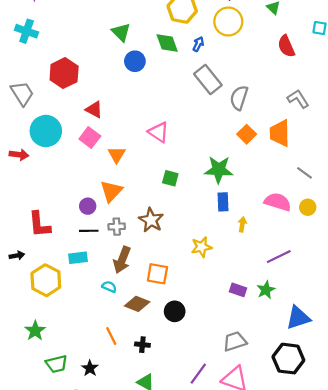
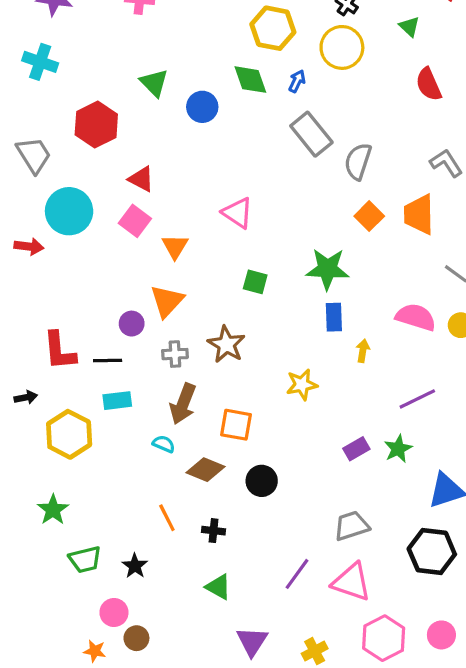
green triangle: (121, 32) -> (154, 83), moved
black line: (89, 231) -> (108, 360), moved
purple rectangle: (238, 290) -> (356, 449), turned -49

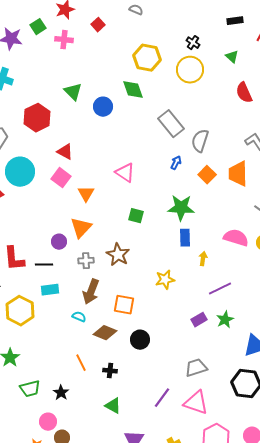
blue arrow: (297, 81) -> (176, 163), moved
purple line: (417, 399) -> (220, 289), moved

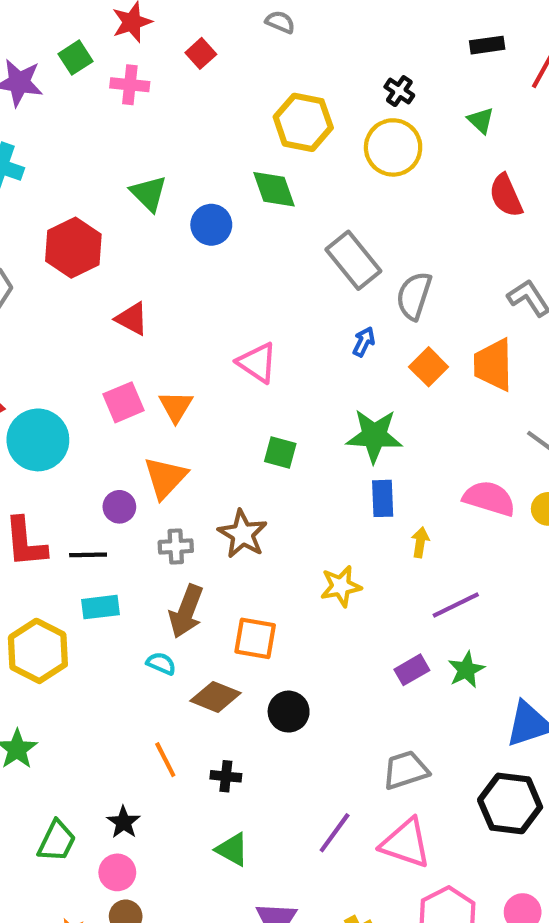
cyan circle: (20, 172) -> (38, 440), moved
pink square: (61, 178) -> (124, 402), moved, turned 30
green trapezoid: (30, 389) -> (57, 841), moved, turned -50
pink circle: (48, 422) -> (117, 872), moved

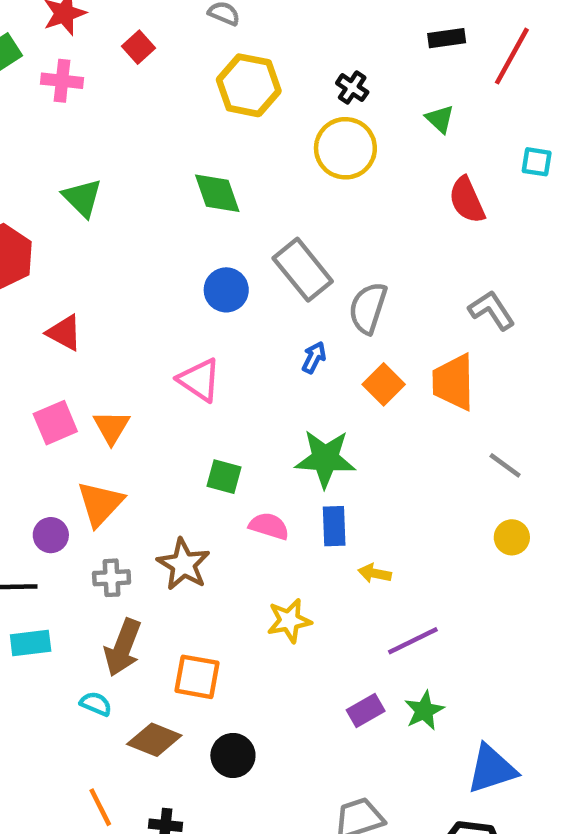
yellow hexagon: (303, 122) -> (249, 85), moved
blue circle: (211, 225) -> (226, 290), moved
pink semicircle: (489, 498) -> (269, 526), moved, size x0.7
yellow arrow: (420, 542) -> (375, 573), turned -88

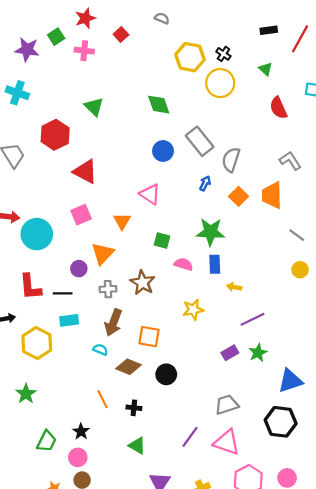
yellow hexagon: (249, 85) -> (190, 57), moved
red triangle: (64, 333) -> (85, 171), size x1.4
orange triangle: (112, 427) -> (122, 221), moved

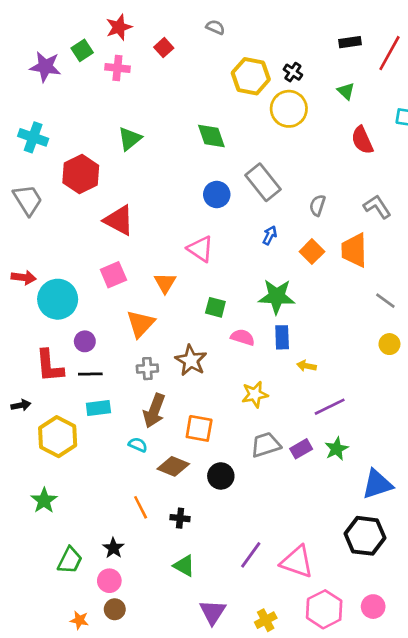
cyan cross: (17, 93) -> (33, 137), moved
green triangle: (94, 107) -> (130, 139), turned 36
gray semicircle: (231, 160) -> (317, 205), moved, size x0.7
purple circle: (79, 269) -> (85, 341), moved
gray trapezoid: (227, 405) -> (266, 445), moved

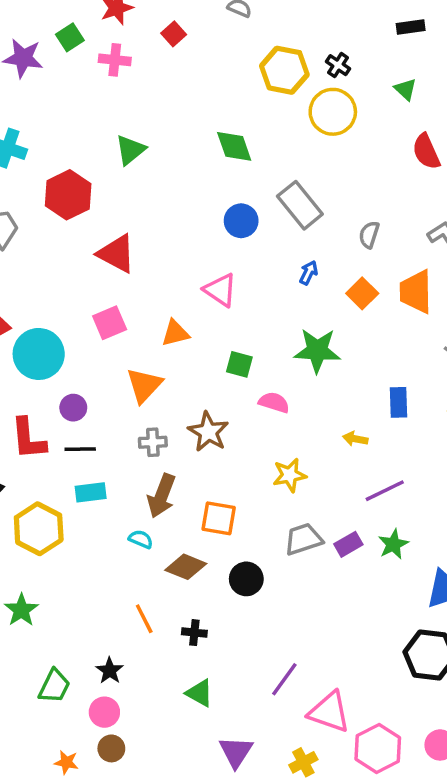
orange triangle: (165, 283) -> (175, 333), turned 45
blue rectangle: (282, 337) -> (399, 402), moved
pink triangle: (297, 562) -> (329, 712), moved

